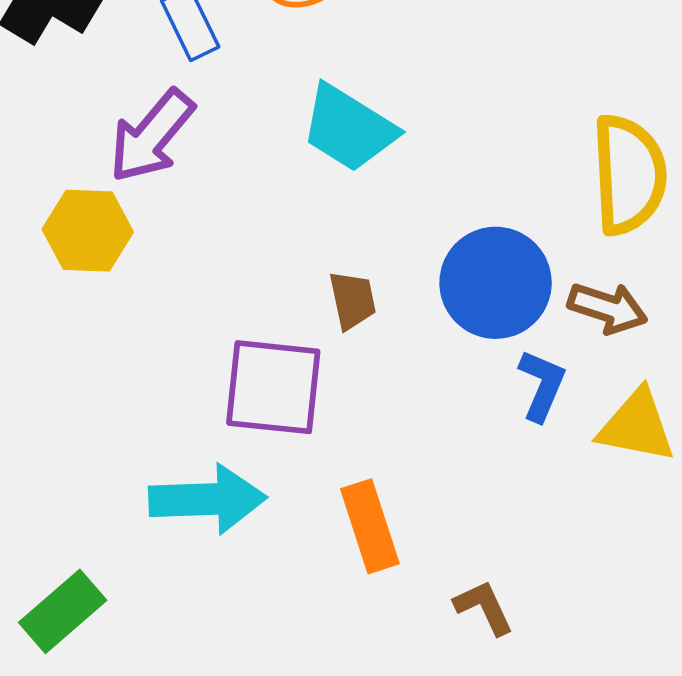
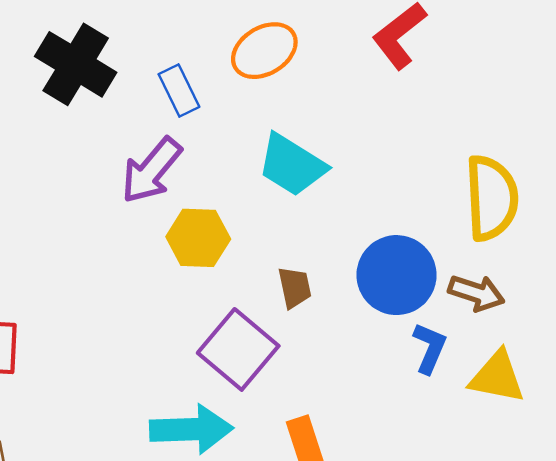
yellow hexagon: (88, 231) -> (198, 238), moved
purple square: (273, 387) -> (238, 349), turned 34

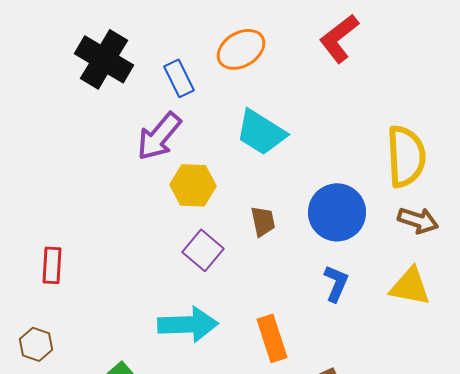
brown arrow: (476, 293) -> (418, 220), moved
blue L-shape: (430, 348) -> (336, 283), moved
purple square: (238, 349) -> (203, 250), moved, size x0.7

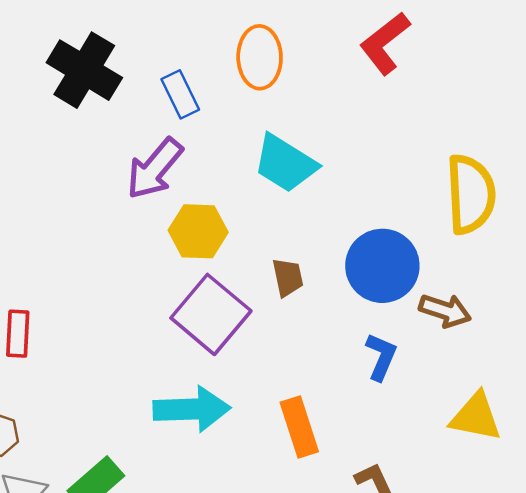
orange ellipse: (241, 49) -> (260, 57), turned -60
brown arrow: (418, 220) -> (445, 311), moved
purple square: (203, 250) -> (211, 314), size x1.5
yellow triangle: (410, 286) -> (476, 417), moved

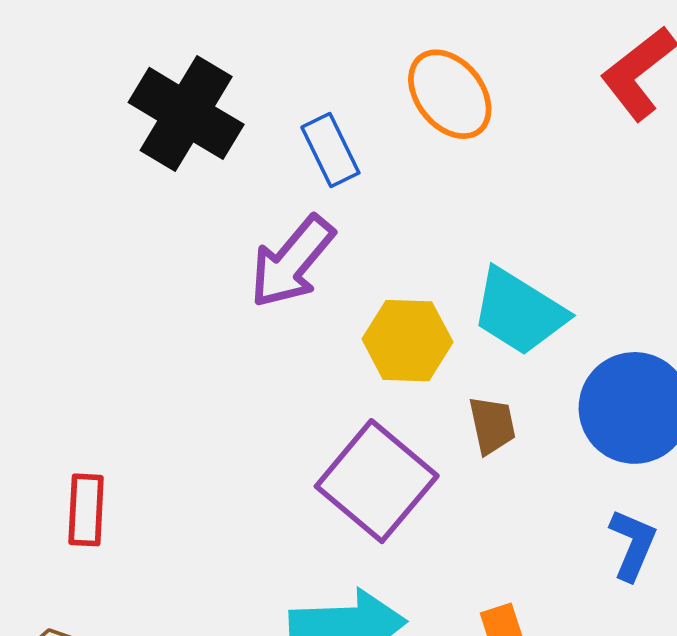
orange ellipse: (260, 57) -> (450, 94), turned -38
cyan trapezoid: (285, 163) -> (519, 312), moved
yellow hexagon: (198, 231) -> (407, 341), moved

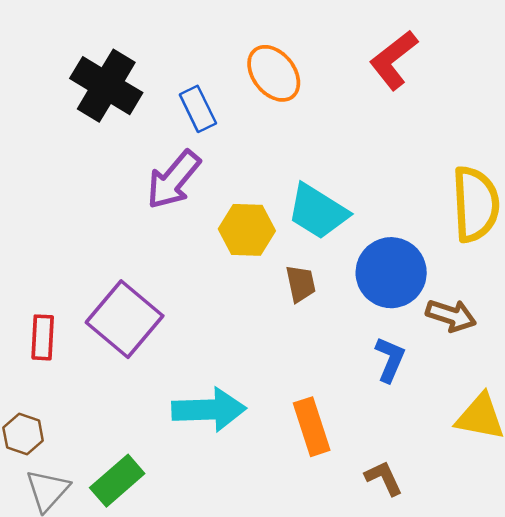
purple square: (377, 481) -> (125, 319), moved

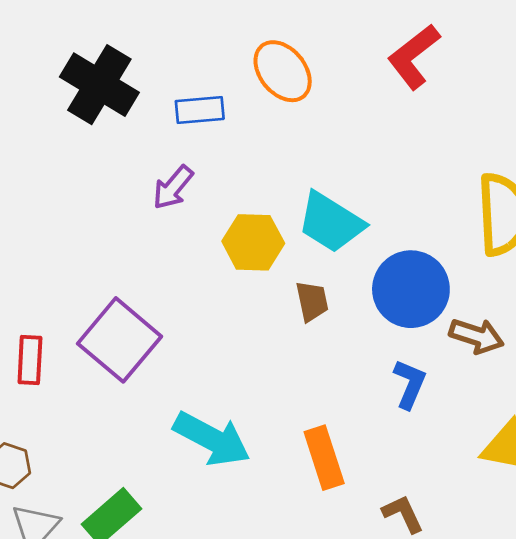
blue rectangle: (198, 109) -> (200, 110), turned -69
purple arrow: (173, 180) -> (173, 188), size x0.7
cyan arrow: (209, 410) -> (212, 439), turned 30

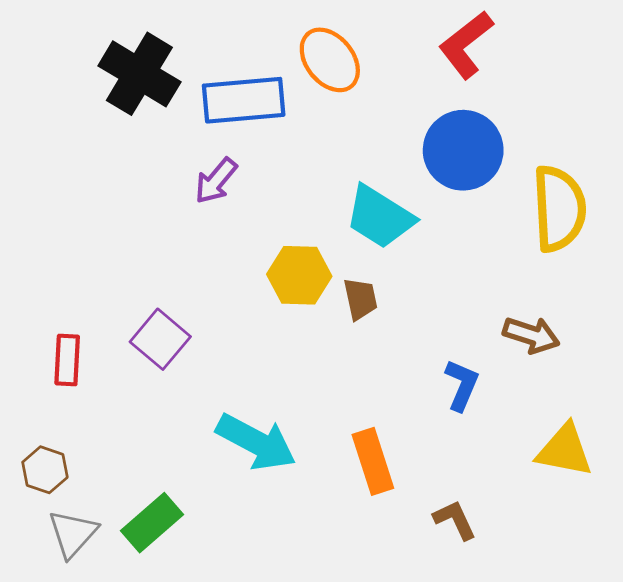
blue rectangle: (200, 110) -> (244, 100), size x1.6
yellow hexagon: (253, 242) -> (299, 275), moved
blue circle: (411, 289) -> (463, 150), moved
purple square: (119, 340) -> (160, 339), size x0.7

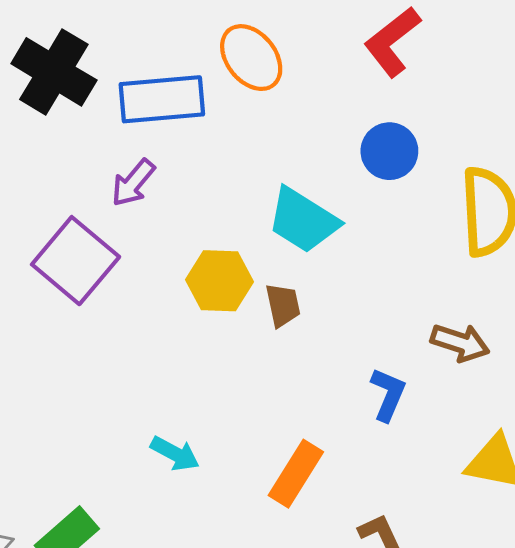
blue circle: (463, 150) -> (389, 151), size x0.7
purple square: (160, 339) -> (76, 261), moved, size x1.4
cyan arrow: (256, 442) -> (175, 454), size x0.6
orange rectangle: (373, 461) -> (296, 474), turned 50

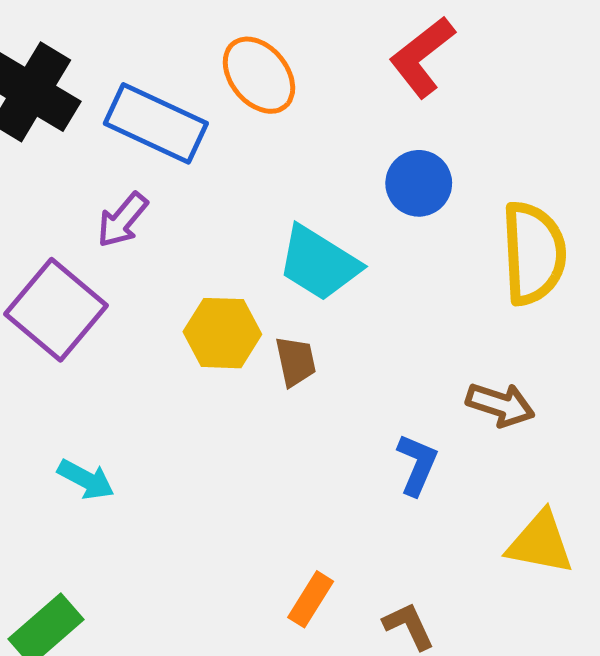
blue rectangle: (162, 99) -> (156, 123), turned 30
cyan arrow: (175, 454) -> (86, 480), moved
orange rectangle: (296, 474) -> (311, 599), moved, size x0.7

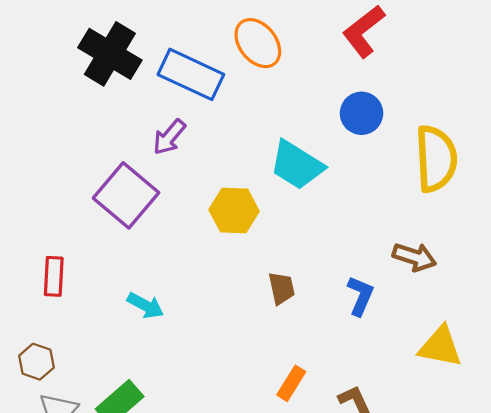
brown trapezoid: (296, 361) -> (282, 288), moved

